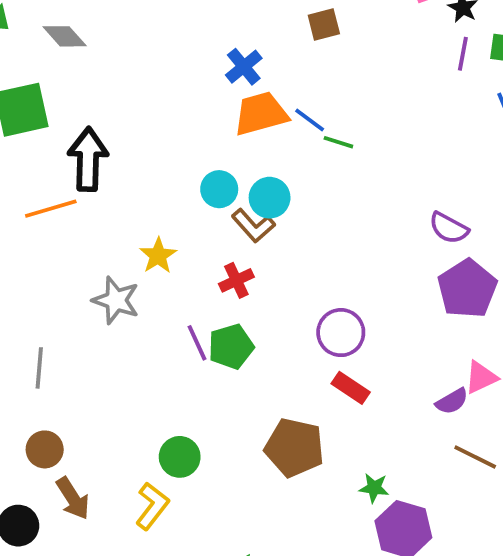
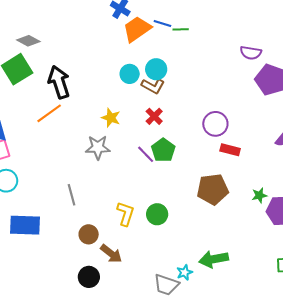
gray diamond: (65, 36) -> (28, 41), moved
yellow L-shape: (152, 506) -> (126, 214), moved

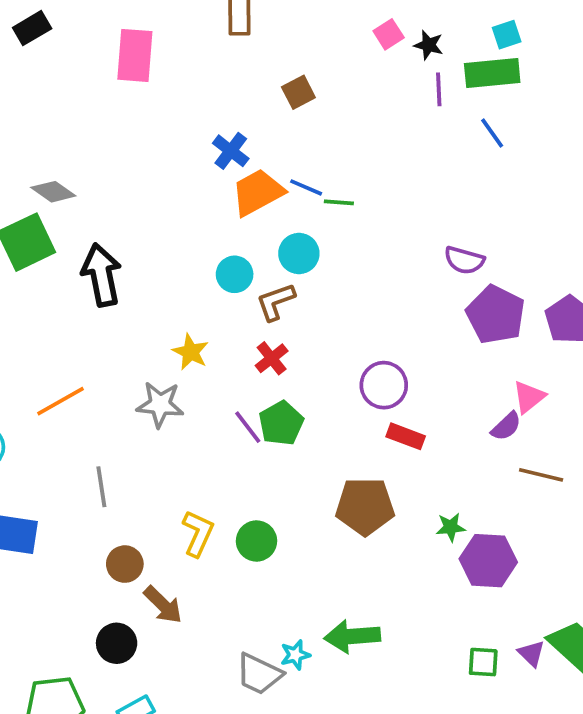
cyan circle: (156, 69) -> (299, 253), moved
brown L-shape: (153, 86) -> (276, 302), turned 125
orange line: (49, 113) -> (61, 401), moved

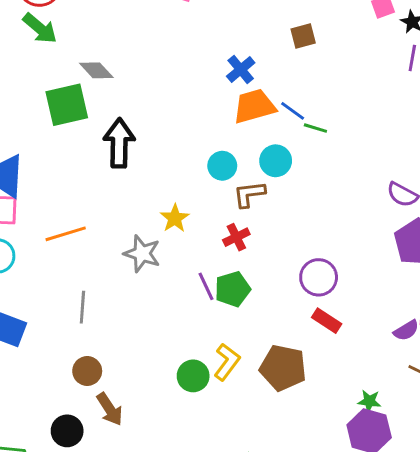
green star: (451, 527) -> (369, 401), moved
yellow L-shape: (198, 533) -> (227, 362), moved

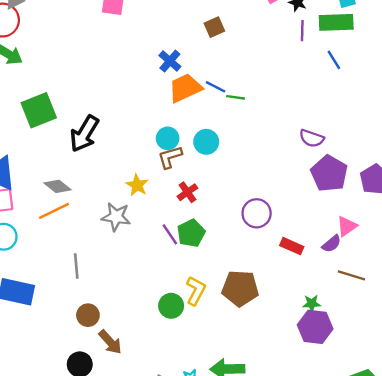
gray diamond: (96, 70) -> (57, 186), moved
black arrow: (119, 143) -> (84, 134), turned -141
cyan circle: (276, 161) -> (206, 142), moved
brown L-shape: (249, 194) -> (170, 157), moved
red rectangle: (327, 321) -> (292, 246), moved

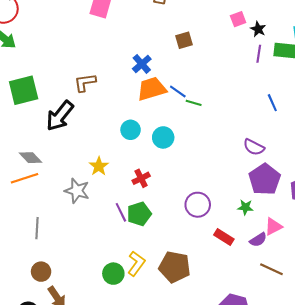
blue line: (334, 60) -> (272, 103), moved
brown L-shape: (170, 157) -> (85, 83), moved
green star: (312, 303) -> (245, 207), moved

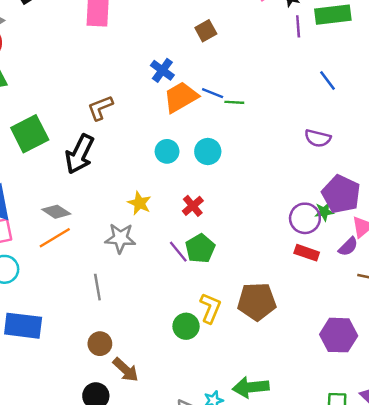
purple pentagon: (265, 179) -> (341, 194), moved
purple circle: (198, 205) -> (305, 218), moved
gray line: (37, 228) -> (97, 287), moved

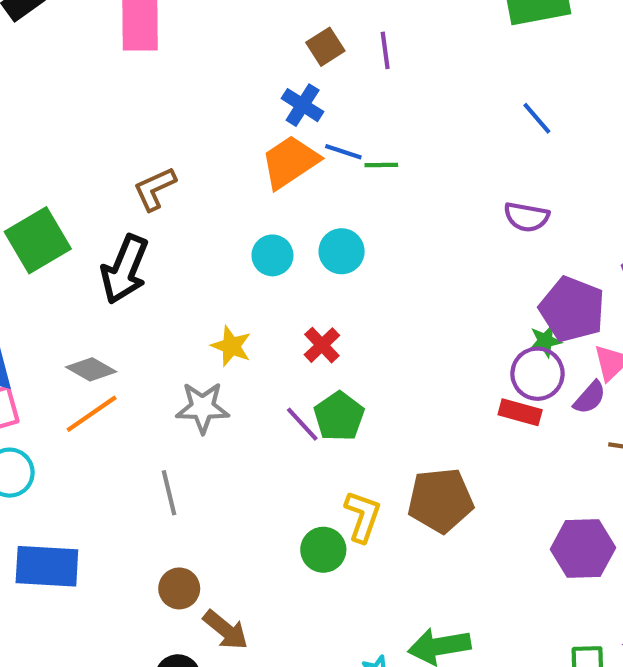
purple line: (298, 26) -> (385, 50), moved
blue cross: (162, 70) -> (303, 105), moved
purple circle: (305, 218) -> (537, 374), moved

